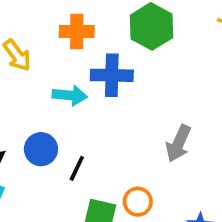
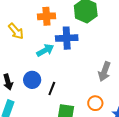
cyan arrow: (70, 95) -> (45, 50), turned -30
orange circle: (138, 202) -> (95, 103), moved

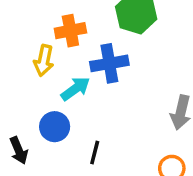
yellow arrow: (16, 31) -> (44, 60), moved, turned 60
blue circle: (32, 80) -> (55, 127), moved

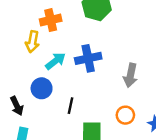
blue cross: (109, 63) -> (88, 58), moved

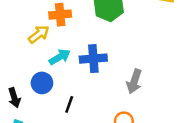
yellow arrow: (32, 42) -> (39, 34), turned -145

